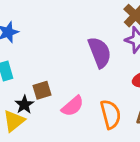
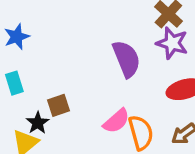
pink semicircle: (73, 106) -> (116, 121), moved

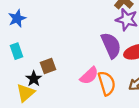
purple semicircle: (126, 59) -> (111, 45), moved

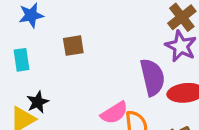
brown square: (48, 66) -> (73, 46), moved

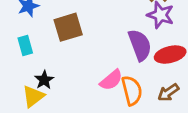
brown square: (73, 46) -> (68, 27), size x1.5

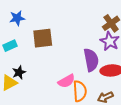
cyan rectangle: (25, 45) -> (10, 46), turned 72

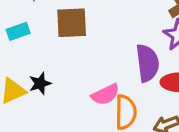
black star: (19, 72) -> (40, 83), moved

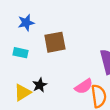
cyan rectangle: (18, 31) -> (21, 53), turned 40

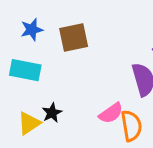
brown square: (55, 42) -> (74, 37), moved
cyan rectangle: (21, 53) -> (25, 70), size x1.5

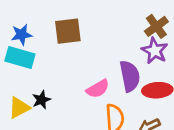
blue star: (32, 30) -> (22, 35), moved
pink semicircle: (111, 113) -> (98, 89), moved

